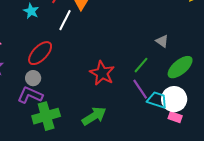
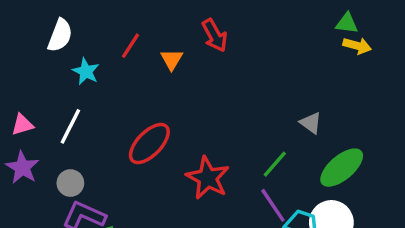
white line: (65, 20) -> (70, 126), moved
red ellipse: (40, 53) -> (149, 144), moved
gray circle: (33, 78) -> (70, 183), moved

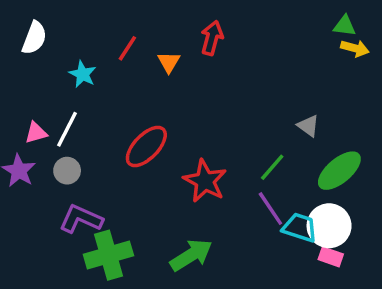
white semicircle: (60, 35) -> (34, 38), moved
red arrow: (215, 35) -> (212, 38), turned -136
pink triangle: (22, 125) -> (36, 133), moved
gray circle: (70, 183) -> (67, 171), moved

